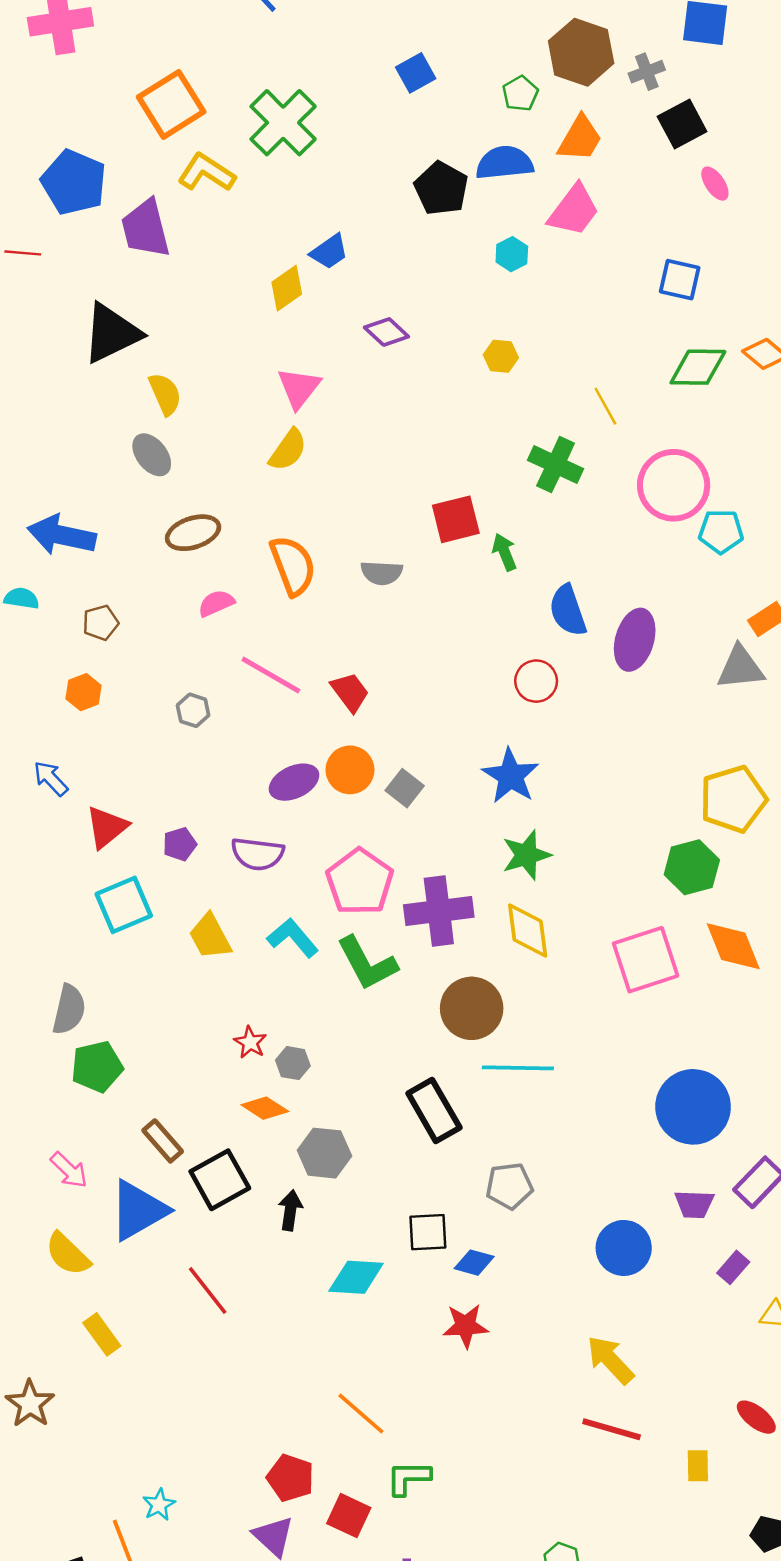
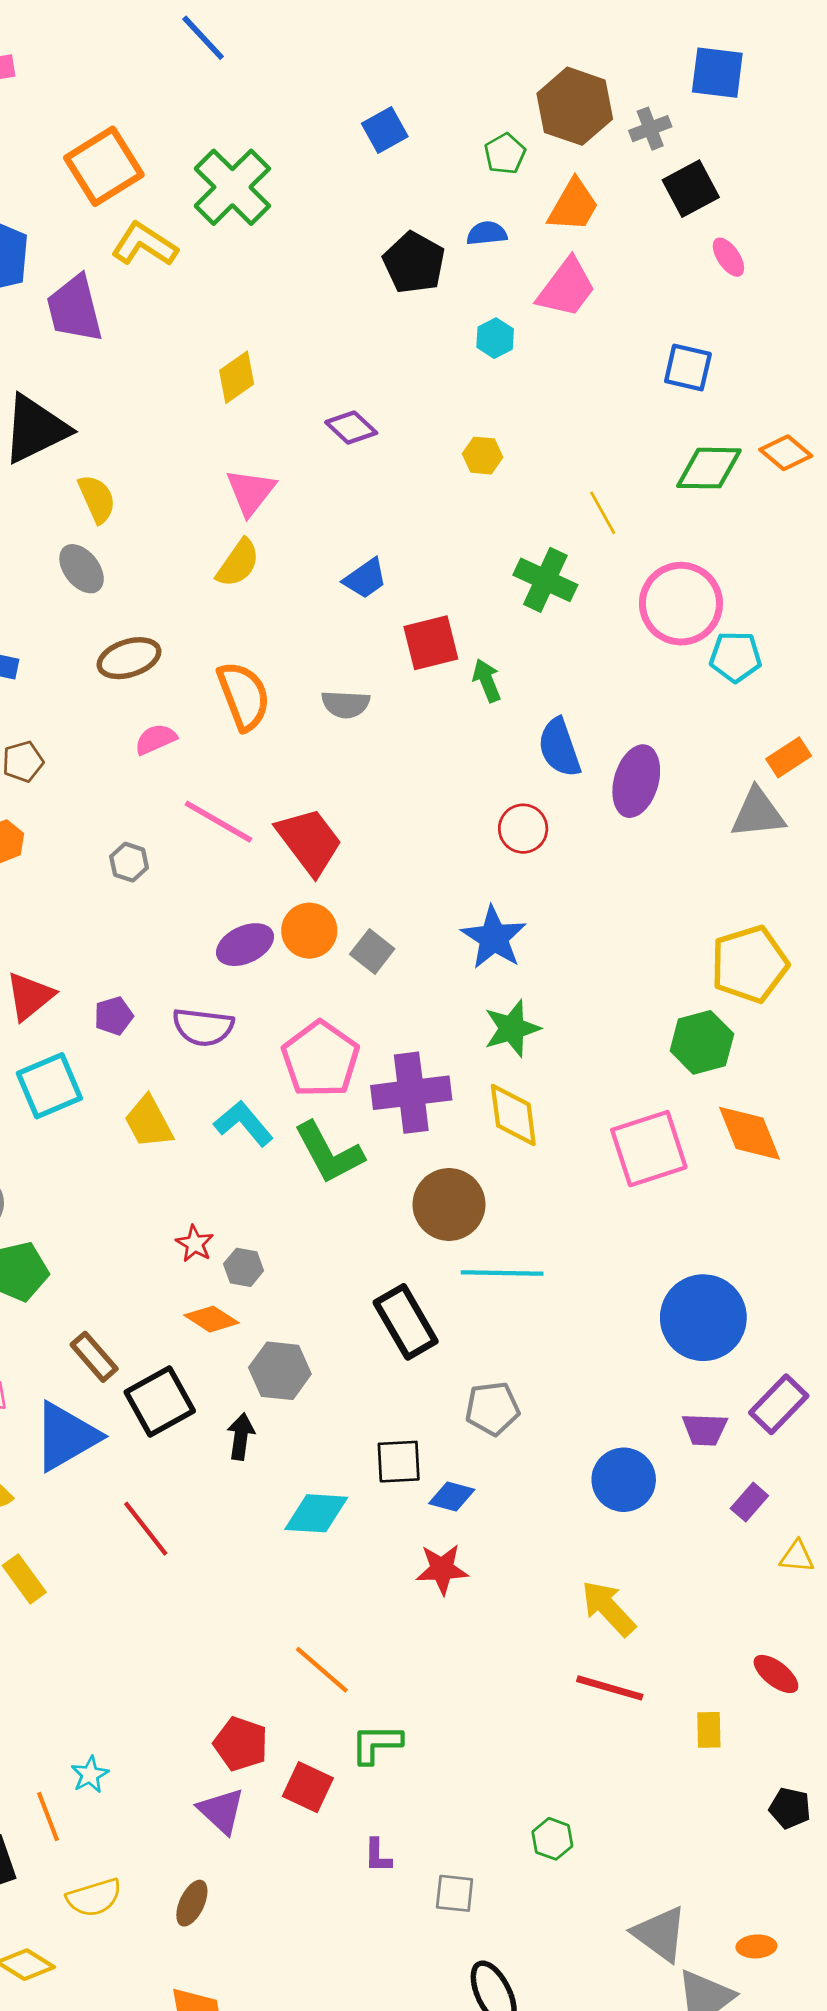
blue semicircle: (504, 163) -> (487, 233), size x0.6
blue trapezoid: (329, 252) -> (365, 578), moved
red trapezoid: (350, 692) -> (309, 841), size x1.5

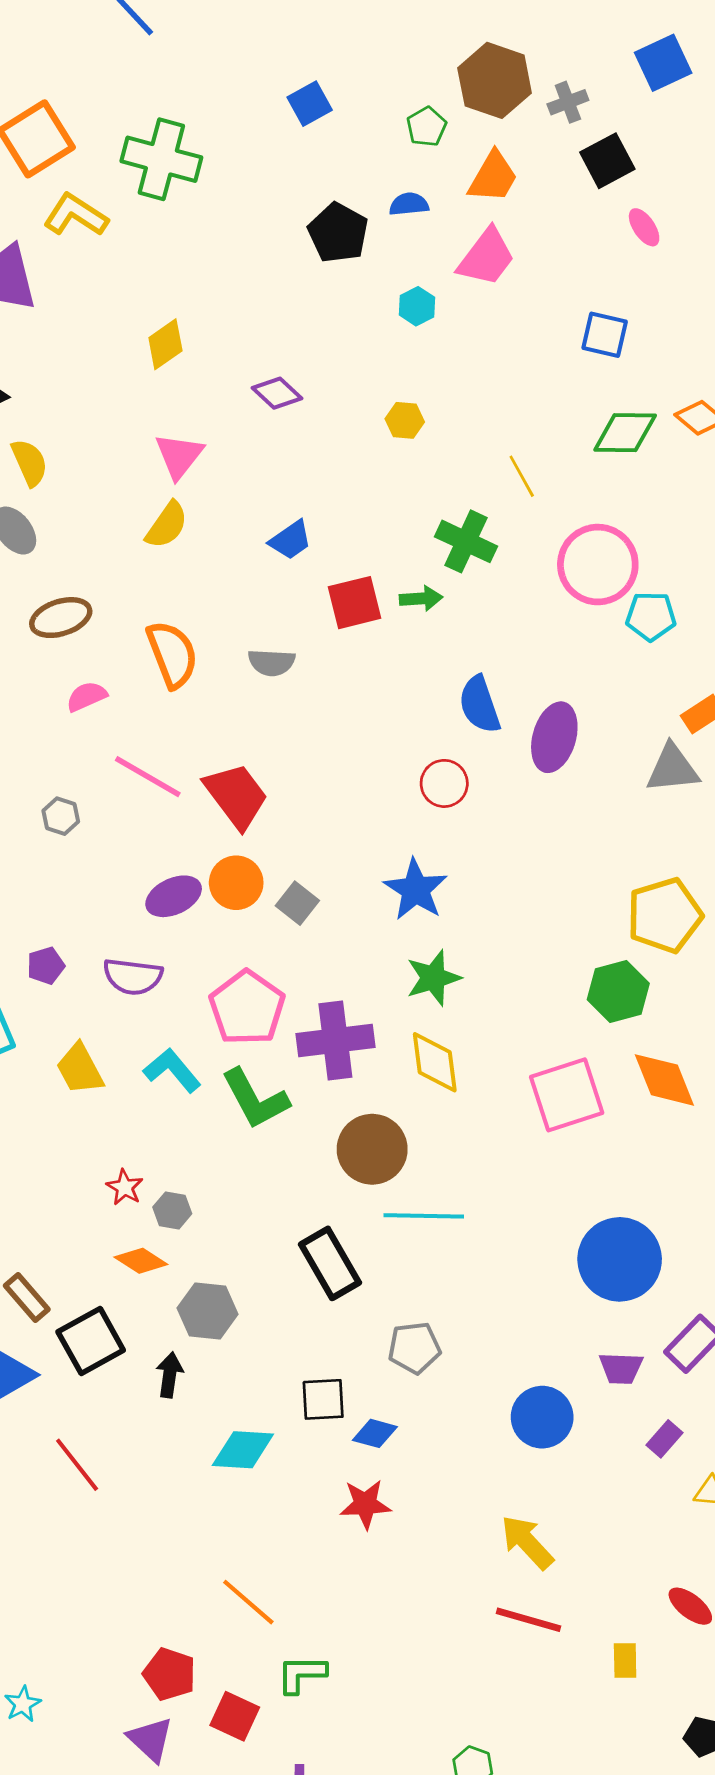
blue square: (717, 73) -> (663, 63), moved, turned -32
green cross: (232, 187) -> (161, 159), turned -30
green arrow: (487, 680) -> (421, 599), moved, turned 108

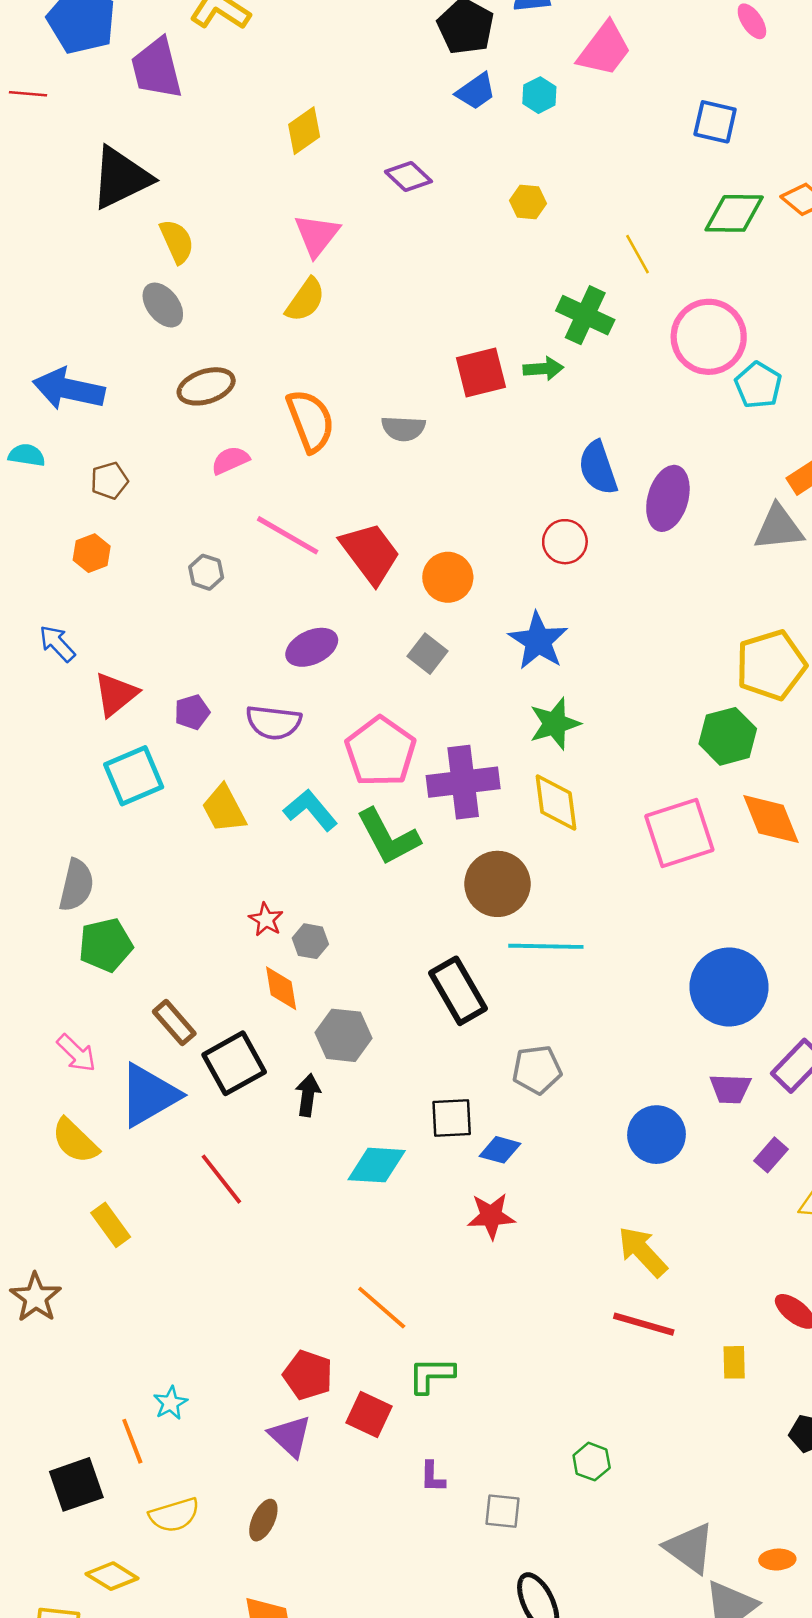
blue trapezoid: (291, 540) -> (476, 91), moved
cyan pentagon: (651, 616) -> (758, 385), turned 30
orange circle: (236, 883) -> (448, 577), moved
orange diamond: (141, 1261) -> (281, 988), turned 48

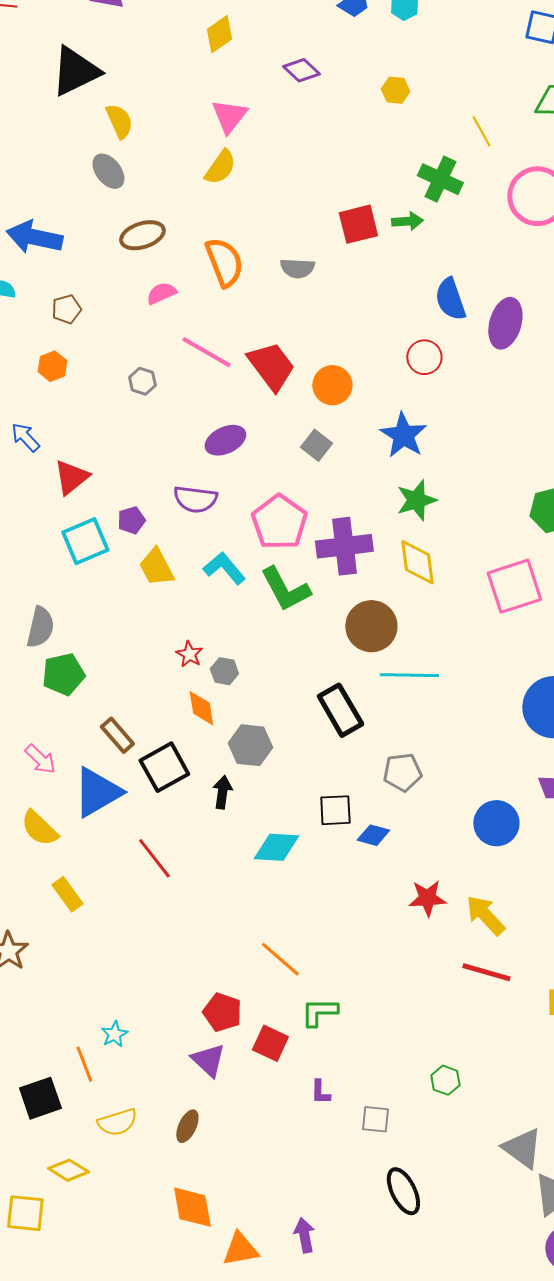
purple pentagon: (192, 712) -> (131, 520), moved
red star: (491, 1216) -> (427, 898), moved

